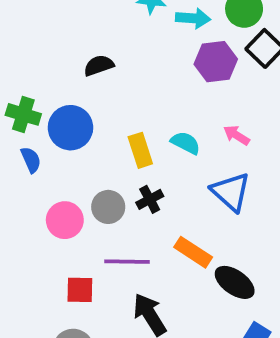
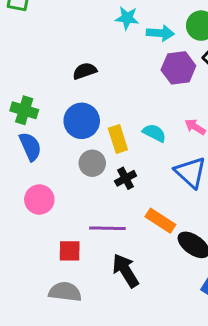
blue circle: (70, 128) -> (82, 121), moved
blue semicircle: (31, 160) -> (30, 147), size x1.4
gray circle: (108, 207) -> (92, 163), moved
pink circle: (65, 220) -> (39, 199), moved

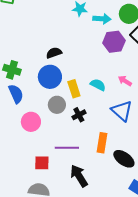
black semicircle: (85, 71) -> (54, 53), moved
pink circle: (39, 199) -> (31, 122), moved
orange rectangle: (160, 221) -> (102, 143), turned 66

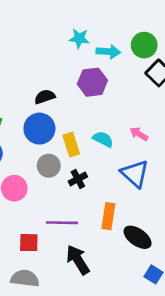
purple hexagon: (114, 42) -> (92, 82), moved

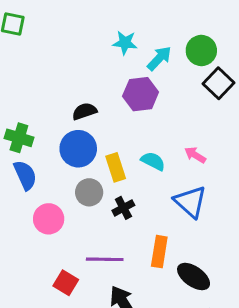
cyan arrow: (108, 52) -> (159, 58), turned -50
red square: (29, 243) -> (66, 283), turned 30

